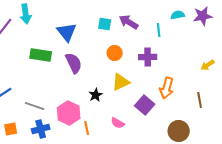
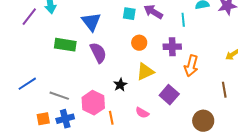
orange arrow: (167, 88) -> (191, 66), moved
orange square: (11, 129) -> (43, 119), moved

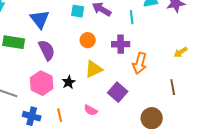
pink hexagon: (93, 103) -> (42, 83), moved
blue cross: (65, 119) -> (32, 116), moved, turned 30

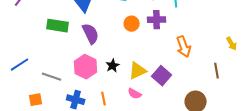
purple cross: (121, 44) -> (157, 20), moved
yellow arrow: (181, 52) -> (232, 44), moved, turned -88
orange arrow: (140, 63) -> (184, 47), turned -35
yellow triangle: (94, 69) -> (138, 71), moved

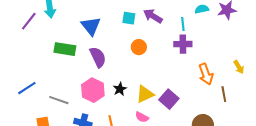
purple cross: (157, 20) -> (183, 44), moved
orange arrow: (184, 47) -> (206, 74), moved

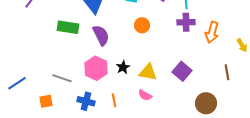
orange arrow: (206, 74) -> (212, 32), moved, turned 35
blue line: (27, 88) -> (17, 83), moved
yellow triangle: (145, 94) -> (148, 72), turned 36
purple square: (169, 99) -> (182, 71), moved

